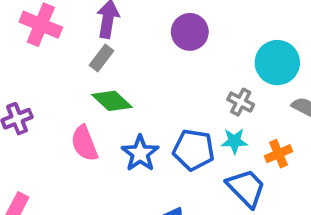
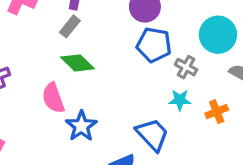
blue pentagon: (194, 150) -> (154, 45), moved
blue star: (140, 153) -> (81, 126), moved
blue trapezoid: (246, 188) -> (152, 135), moved

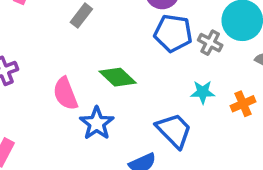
green diamond: (77, 63) -> (118, 77), moved
gray cross: (186, 67) -> (210, 43), moved

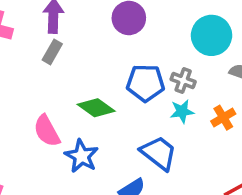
blue pentagon: (173, 33) -> (145, 83), moved
gray cross: (210, 43) -> (183, 81), moved

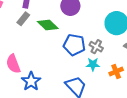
green diamond: (96, 108) -> (48, 25), moved

